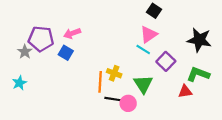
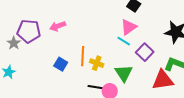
blue square: (66, 53) -> (61, 64), moved
orange line: (100, 82) -> (83, 56), moved
red triangle: (185, 92) -> (163, 80), size x1.6

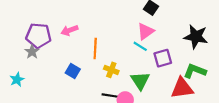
gray star: (14, 43) -> (32, 52), moved
purple square: (145, 52) -> (163, 58), turned 30
orange line: (83, 56) -> (95, 48), moved

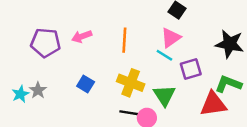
orange line: (95, 48) -> (124, 40), moved
gray star: (32, 52) -> (38, 90), moved
yellow cross: (111, 70) -> (131, 83), size x1.5

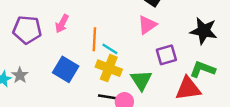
pink arrow: (82, 36) -> (62, 24), turned -42
orange line: (124, 40) -> (94, 39), moved
cyan line: (164, 55) -> (110, 49), moved
blue square: (86, 84) -> (66, 69), size x1.5

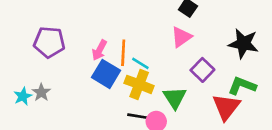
pink arrow: (62, 24) -> (99, 50), moved
purple square: (166, 55) -> (202, 70), turned -30
blue square: (66, 69) -> (106, 74), moved
red triangle: (188, 89) -> (226, 107), turned -44

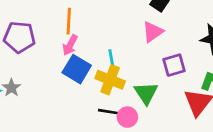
orange line: (123, 53) -> (69, 21), moved
cyan line: (140, 63) -> (111, 58), turned 48
purple square: (202, 70) -> (174, 65), turned 30

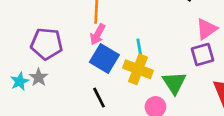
pink triangle: (153, 32) -> (207, 29), moved
purple pentagon: (19, 37) -> (47, 44), moved
black line: (109, 112) -> (99, 98), moved, turned 54

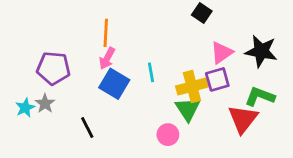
yellow cross: (138, 69) -> (192, 87), moved, turned -36
black line: (99, 98) -> (87, 128), moved

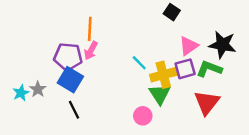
purple pentagon: (53, 68) -> (68, 57), moved
cyan line: (151, 72) -> (139, 63), moved, turned -35
blue square: (114, 84) -> (70, 80), moved
green L-shape: (260, 96) -> (209, 69), moved

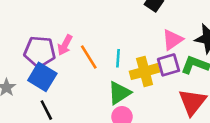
orange line: (90, 29) -> (89, 57), moved, turned -35
cyan line: (139, 63) -> (118, 58), turned 49
green triangle: (160, 94) -> (119, 93), moved, turned 30

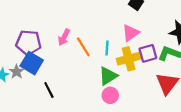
pink triangle: (172, 40) -> (131, 33), moved
purple pentagon: (40, 52) -> (28, 43), moved
blue square: (42, 77) -> (32, 63), moved

